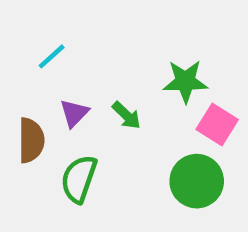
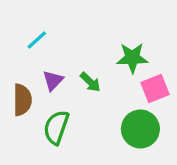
pink square: (217, 124) -> (155, 89), turned 36

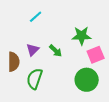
cyan line: (37, 40) -> (36, 17), moved

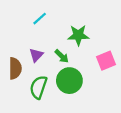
green star: (82, 36) -> (78, 35), moved
green circle: (87, 80) -> (69, 81), moved

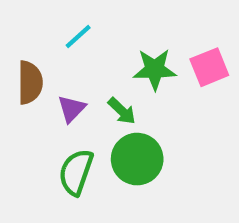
pink square: (106, 61) -> (209, 67), moved
brown semicircle: (15, 68) -> (30, 82), moved

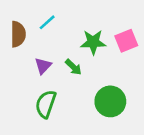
brown semicircle: (30, 82) -> (18, 34), moved
green circle: (137, 159) -> (110, 101), moved

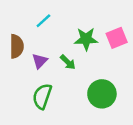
brown semicircle: (18, 34) -> (17, 46), moved

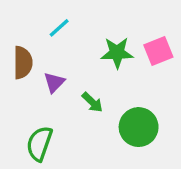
green arrow: (68, 62) -> (92, 102), moved
green semicircle: (42, 96) -> (39, 144), moved

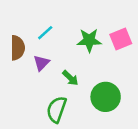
cyan line: (59, 28) -> (45, 33), moved
green semicircle: (39, 144) -> (57, 109), moved

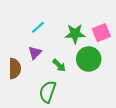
brown semicircle: (18, 48) -> (15, 68), moved
green circle: (106, 97) -> (89, 59), moved

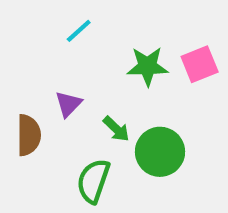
cyan line: (38, 27) -> (79, 31), moved
green circle: (89, 59) -> (160, 152), moved

